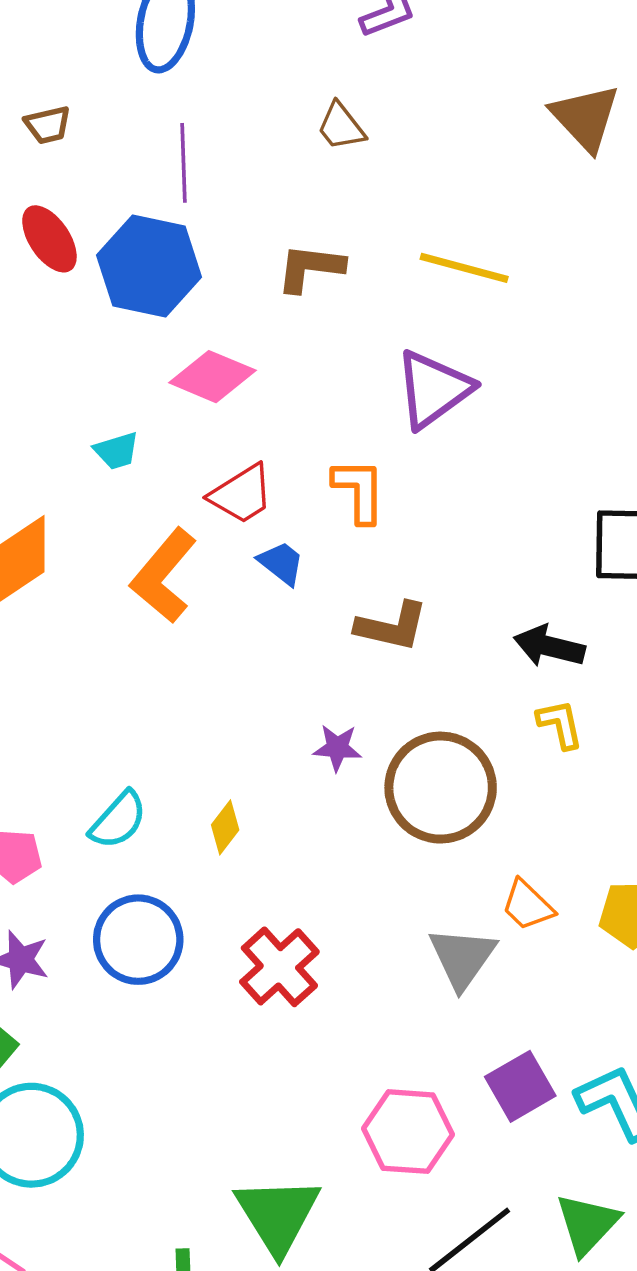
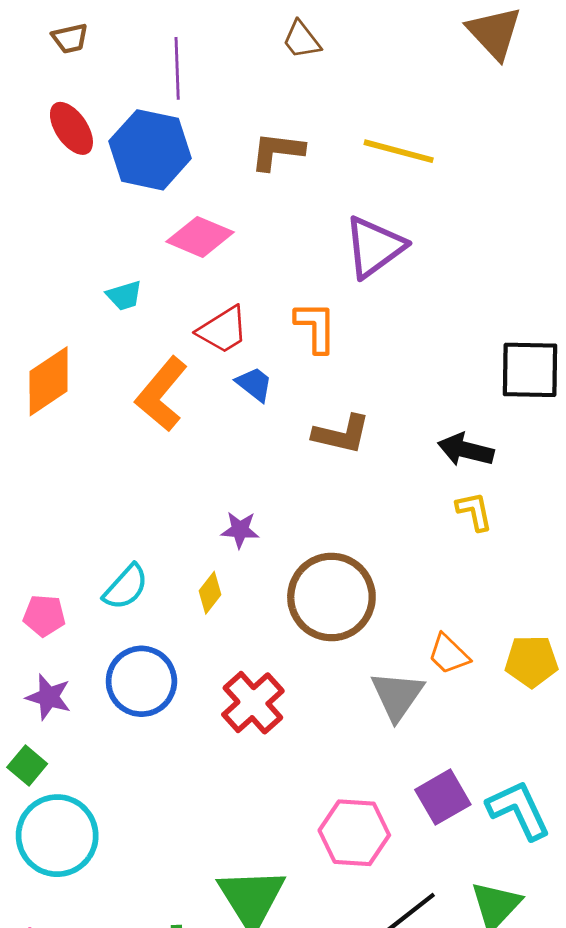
purple star: (337, 748) -> (240, 530), moved
brown circle: (441, 788) -> (331, 597), moved

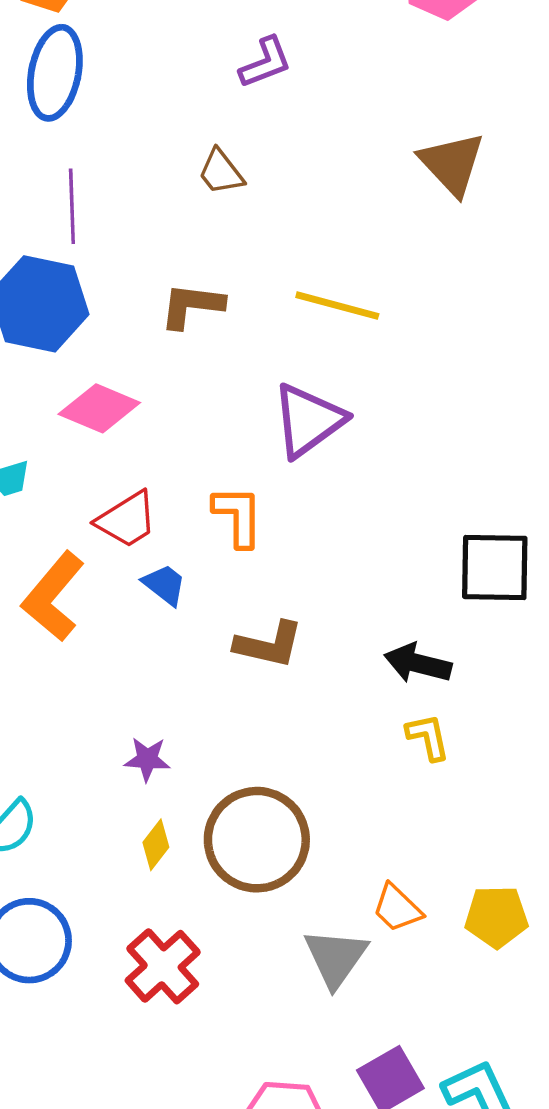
yellow diamond: (210, 593) -> (156, 845), moved

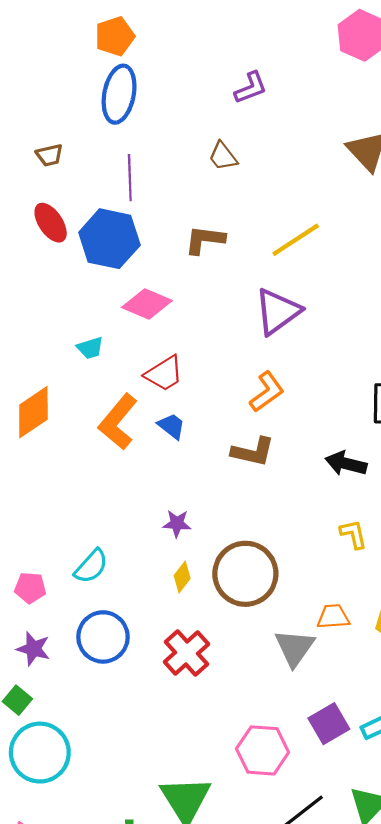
yellow line: (337, 306) -> (296, 240), turned -48
orange L-shape: (238, 516) -> (267, 392), moved, turned 54
blue trapezoid: (164, 585) -> (172, 426), moved
yellow L-shape: (428, 737) -> (354, 534), moved
orange trapezoid: (397, 908) -> (333, 617), turned 132

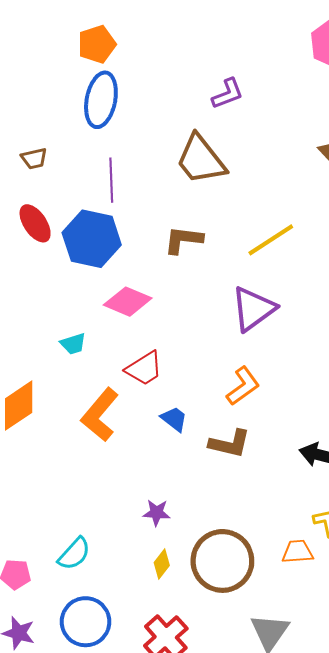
brown trapezoid: (223, 156) -> (201, 160), size x1.8
blue trapezoid: (172, 426) -> (174, 419), moved
orange trapezoid: (333, 617) -> (298, 552), moved

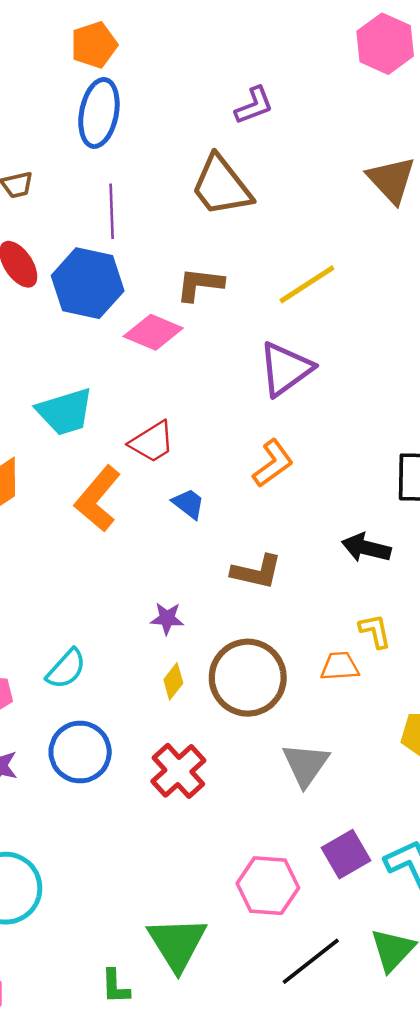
pink diamond: (128, 302) -> (153, 332), moved
cyan trapezoid: (73, 344) -> (65, 412), size x1.8
brown L-shape: (230, 444) -> (257, 572), moved

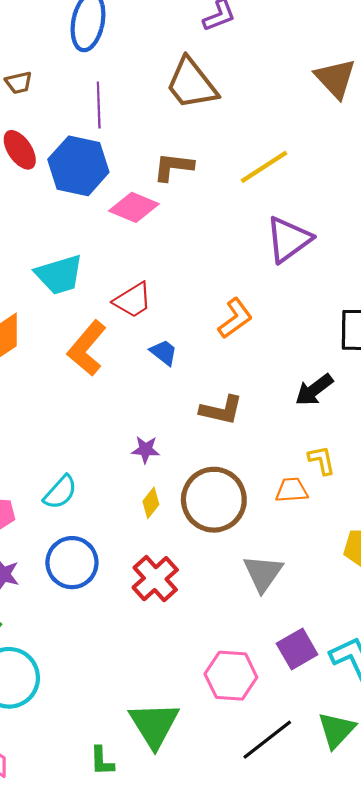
purple triangle: (286, 369) -> (289, 239), moved
black arrow: (366, 548) -> (314, 390), turned -51

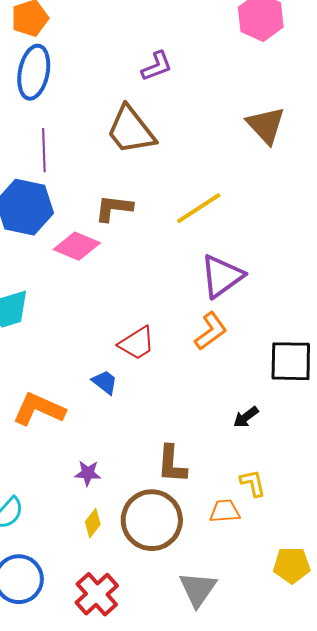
red trapezoid: (133, 300) -> (137, 343), moved
orange L-shape: (235, 318) -> (211, 331), moved
orange L-shape: (87, 348) -> (39, 409), moved, turned 74
black arrow: (314, 390) -> (246, 417), size x0.7
brown L-shape: (221, 410) -> (172, 464), moved, turned 81

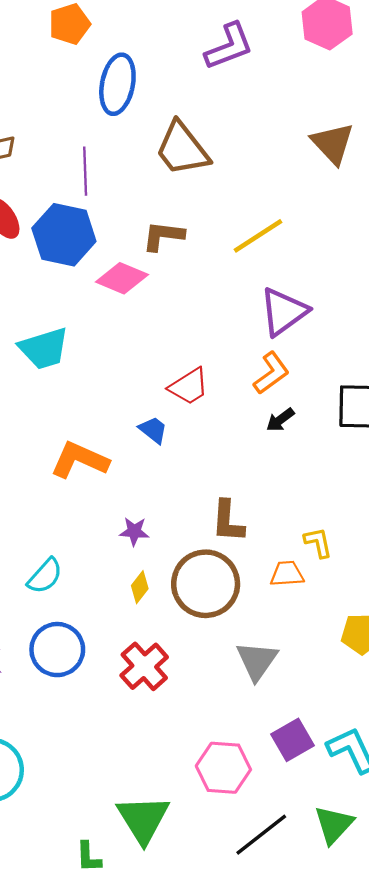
purple L-shape: (157, 66) -> (229, 46), moved, size x1.4
blue ellipse: (34, 72) -> (117, 84), moved
black arrow: (246, 417) -> (280, 420), moved

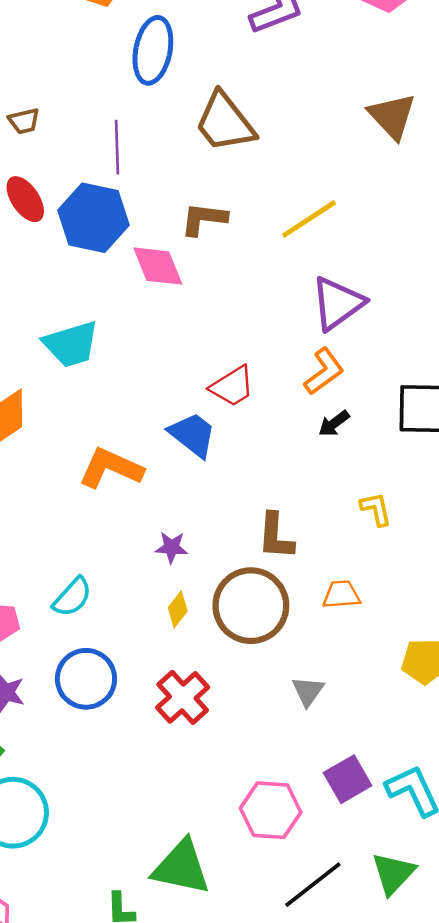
pink diamond: (122, 278) -> (158, 266), turned 45
blue trapezoid: (153, 430) -> (193, 435), size x1.5
yellow L-shape: (318, 543) -> (376, 509), moved
gray triangle: (257, 661) -> (308, 691), size x0.7
green triangle: (143, 819) -> (181, 867), turned -46

